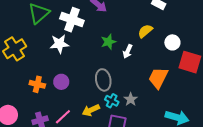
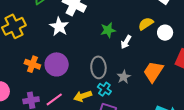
white circle: (172, 42) -> (165, 33), moved
white star: (59, 44) -> (59, 27), turned 30
purple circle: (61, 82) -> (57, 64), size x1.5
gray star: (131, 99) -> (124, 77), moved

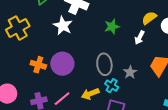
white arrow: (126, 42) -> (139, 38), moved

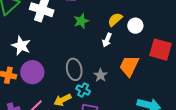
white star: (63, 26) -> (21, 46), moved
green star: (112, 27) -> (81, 21), moved

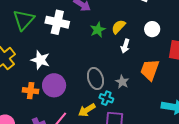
yellow semicircle: (115, 20) -> (119, 27), moved

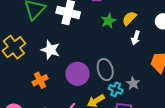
gray star: (122, 82) -> (133, 83), moved
purple circle: (54, 85) -> (78, 74), moved
orange cross: (31, 91) -> (40, 80), turned -35

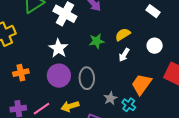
green star: (108, 21) -> (97, 41), moved
white star: (50, 50) -> (58, 48), moved
cyan cross: (116, 89) -> (129, 105), moved

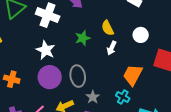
yellow semicircle: (123, 34) -> (108, 28), turned -77
orange cross: (21, 73) -> (12, 79), turned 35
gray star: (110, 98) -> (93, 97), moved

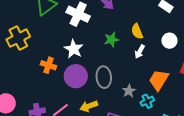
orange cross: (12, 79) -> (48, 65), moved
gray star: (93, 97) -> (129, 91), moved
cyan cross: (123, 97) -> (147, 101), turned 32

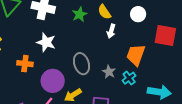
green star: (111, 40) -> (80, 14), moved
purple circle: (76, 76) -> (53, 81), moved

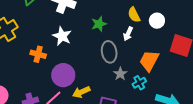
yellow semicircle: (104, 12) -> (134, 15), moved
green star: (80, 14) -> (99, 24), moved
gray ellipse: (82, 64) -> (109, 52), moved

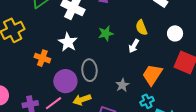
white circle: (157, 21) -> (175, 33), moved
gray ellipse: (109, 52) -> (89, 70), moved
cyan cross: (139, 83) -> (147, 101), moved

